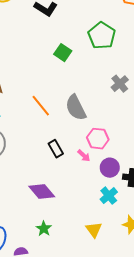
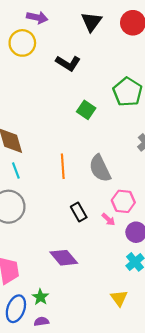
orange line: (41, 106) -> (63, 166), turned 35
green star: (44, 229) -> (40, 297), moved

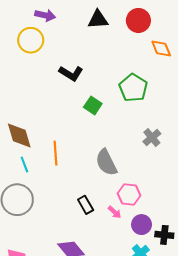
black triangle: (91, 22) -> (98, 19), turned 50
black L-shape: (68, 63) -> (71, 73), moved
orange line: (63, 166) -> (56, 153), moved

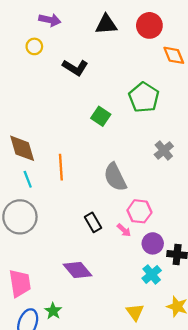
yellow circle: (31, 40) -> (34, 46), size x0.6
black L-shape: (71, 73) -> (75, 67), moved

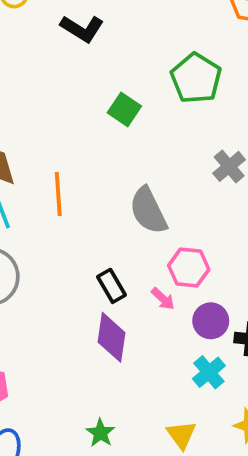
purple diamond: (77, 270) -> (112, 337), moved, turned 48
green star: (53, 311) -> (100, 433), moved

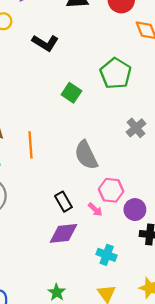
purple circle: (211, 321) -> (135, 210), moved
purple diamond: (112, 337) -> (63, 233), turned 76
cyan cross: (209, 372) -> (107, 255), moved, turned -30

